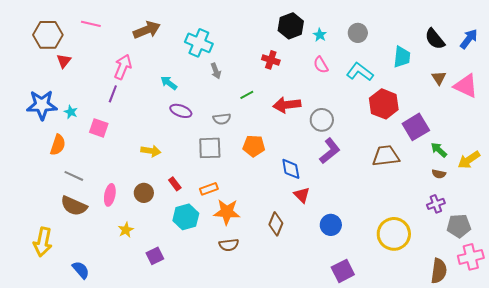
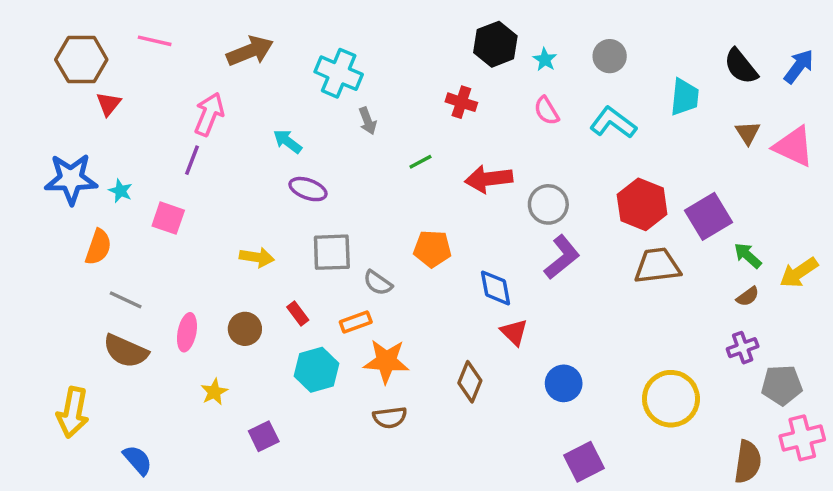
red hexagon: (384, 104) -> (642, 204), moved
gray semicircle: (222, 119) -> (378, 283), moved, turned 42
gray square: (210, 148) -> (332, 252), moved
brown semicircle: (439, 174) -> (748, 296), turned -48

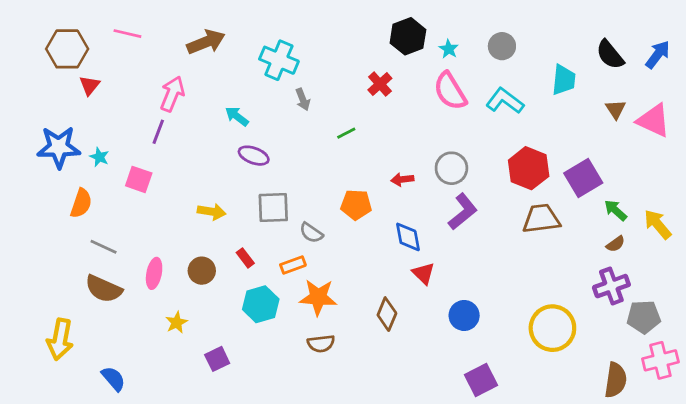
red cross: (461, 102) -> (380, 84), turned 30
pink semicircle: (547, 111) -> (450, 91), size x1.6
red arrow: (489, 179) -> (402, 179), moved, size x0.6
yellow arrow: (799, 273) -> (658, 224), turned 84
purple cross: (743, 348) -> (611, 286), size x1.4

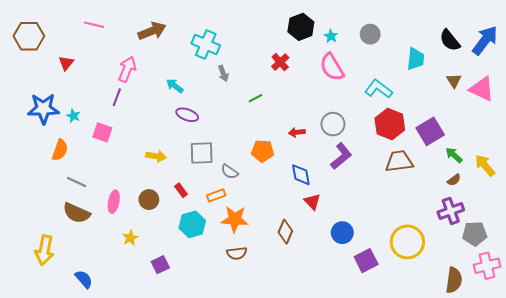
brown hexagon: (67, 49) -> (29, 36), moved
blue arrow: (658, 55) -> (485, 40), size x1.4
cyan L-shape: (505, 101) -> (378, 89), moved
purple square: (481, 380) -> (366, 261), moved

